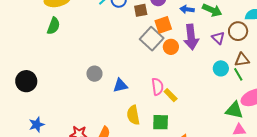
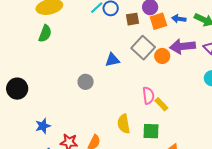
orange square: (163, 25) -> (158, 21), moved
purple arrow: (191, 37) -> (183, 46), turned 90
blue triangle: (120, 86) -> (112, 60), moved
blue star: (37, 125) -> (43, 126), moved

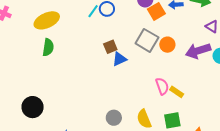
brown square: (133, 19) -> (110, 47), moved
purple arrow: (183, 46) -> (198, 51), moved
gray circle: (86, 82) -> (114, 118), moved

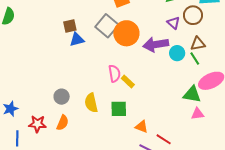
orange circle: (167, 45) -> (126, 33), size x1.6

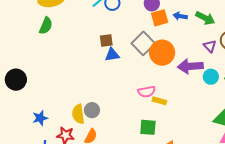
pink semicircle: (114, 73) -> (147, 92), turned 84
yellow rectangle: (128, 82) -> (159, 101), turned -32
yellow semicircle: (91, 103) -> (78, 114), moved

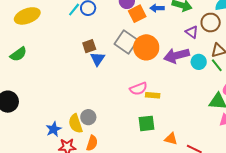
green semicircle: (46, 26) -> (18, 54), moved, turned 42
blue triangle: (112, 55) -> (98, 59), turned -35
blue star: (40, 118) -> (54, 129), moved

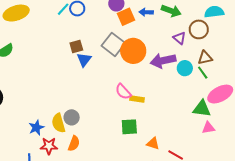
pink semicircle: (138, 89) -> (123, 92), turned 66

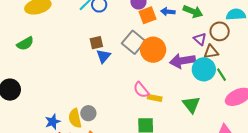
brown triangle: (205, 58) -> (211, 52), moved
cyan circle: (185, 68) -> (204, 69), size x1.5
green triangle: (202, 109) -> (191, 105), moved, turned 42

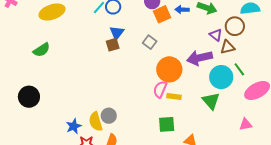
gray square: (134, 42) -> (150, 42), size x0.6
orange circle: (153, 50) -> (169, 69), moved
blue triangle: (103, 56) -> (117, 33), moved
cyan circle: (204, 69) -> (221, 77), moved
pink semicircle: (141, 90) -> (160, 89), turned 66

